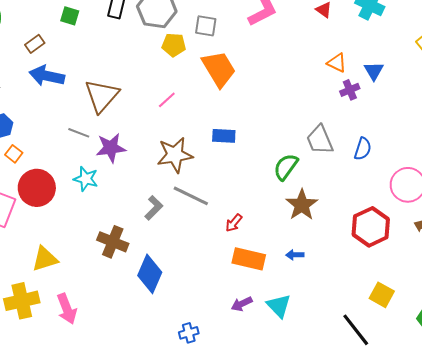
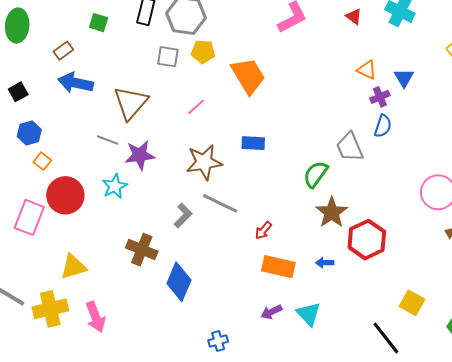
gray square: (206, 26) -> (168, 57), moved
blue semicircle: (363, 149) -> (383, 126), moved
cyan star: (86, 179) -> (115, 186), turned 30
red hexagon: (371, 227) -> (367, 240), moved

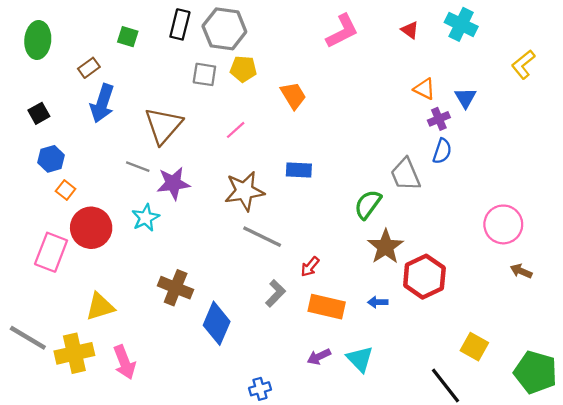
orange trapezoid: (248, 76) -> (293, 96), size x0.7
blue arrow: (75, 83) -> (102, 103), turned -84
gray L-shape: (183, 215) -> (276, 293), moved

